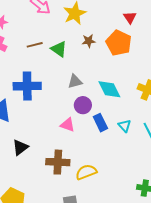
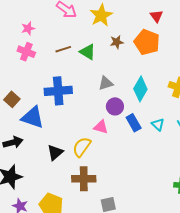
cyan diamond: (109, 89) -> (140, 89), turned 60
brown cross: (58, 162) -> (84, 179), moved
yellow semicircle: (86, 172) -> (82, 147), moved, turned -30

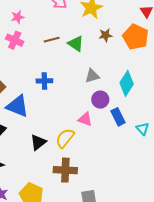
blue cross: (58, 91) -> (44, 81), size x0.6
cyan triangle: (158, 124) -> (143, 129), moved

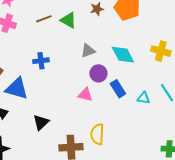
cyan diamond: (127, 83) -> (123, 55), turned -55
cyan triangle: (143, 129) -> (144, 98), turned -32
yellow semicircle: (65, 138) -> (97, 134), moved, turned -30

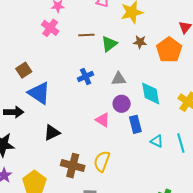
green triangle: (68, 20) -> (109, 44), turned 36
blue cross: (41, 61) -> (86, 76), moved, turned -35

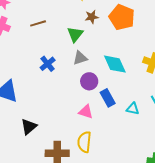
green triangle: (109, 44) -> (75, 34), moved
pink triangle: (103, 120) -> (86, 112), moved

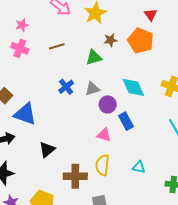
green triangle: (75, 34) -> (94, 57), turned 36
gray triangle: (80, 58) -> (92, 89), moved
cyan triangle: (133, 109) -> (139, 167), moved

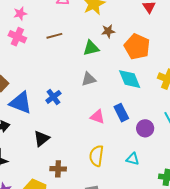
orange pentagon: (141, 41) -> (137, 47), moved
blue cross: (66, 87) -> (53, 97), moved
purple circle: (108, 104) -> (145, 128), moved
pink triangle: (104, 135) -> (97, 117), moved
brown cross: (75, 176) -> (58, 169), moved, size x0.7

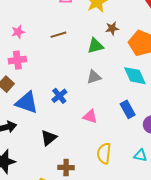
pink star: (20, 14) -> (18, 32), moved
pink cross: (17, 37) -> (17, 60), moved, turned -30
pink triangle: (97, 117) -> (90, 116), moved

